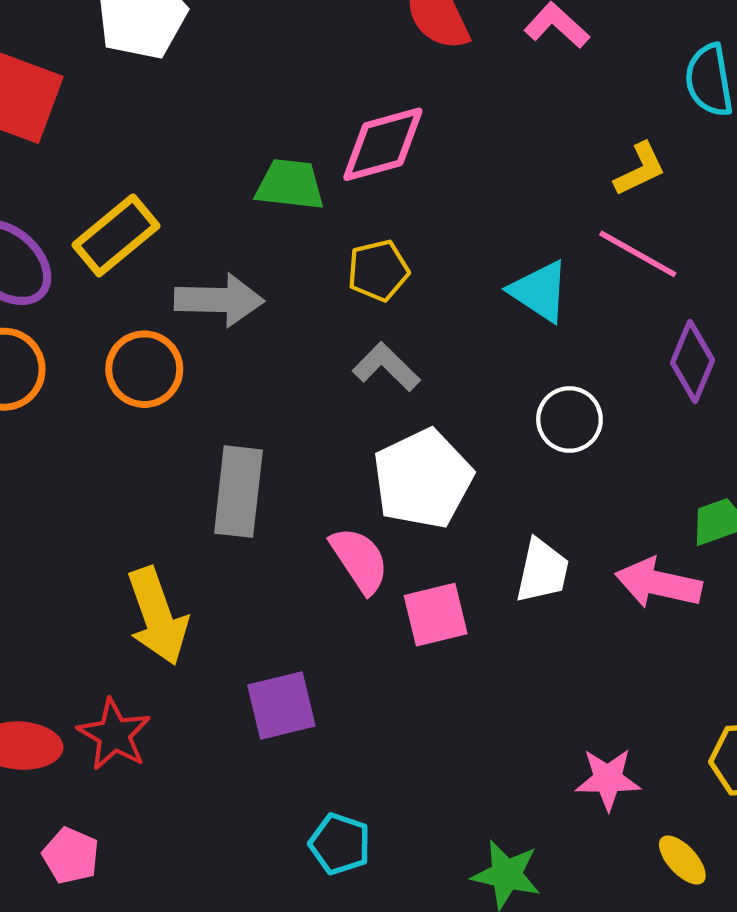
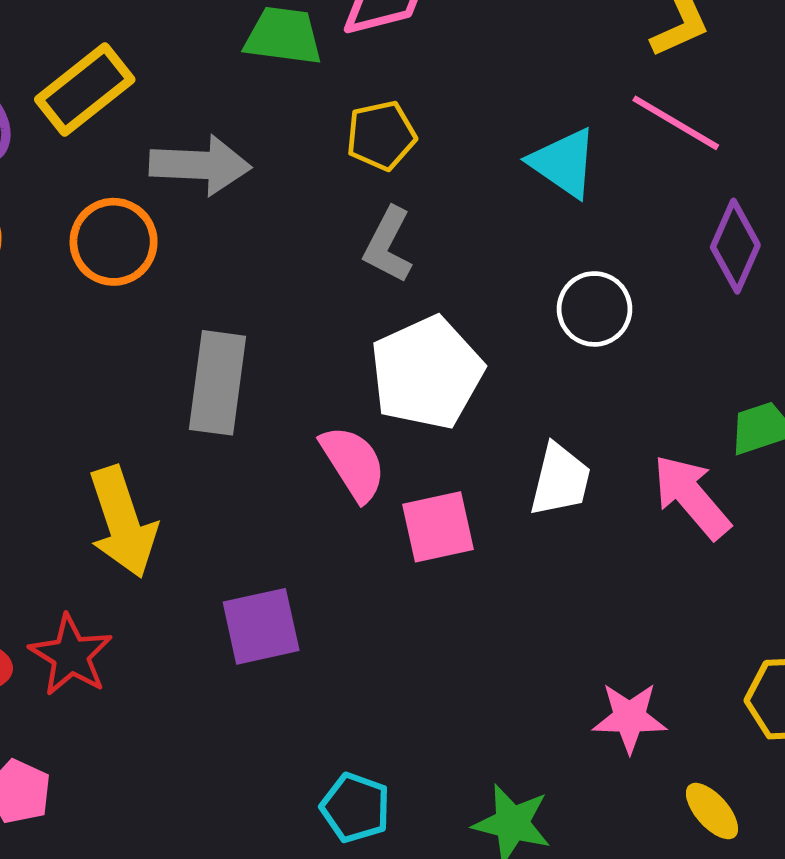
gray L-shape: (386, 367) -> (388, 245), turned -108
pink arrow: (658, 583) -> (691, 497), turned 36
cyan pentagon: (340, 844) -> (355, 808), moved

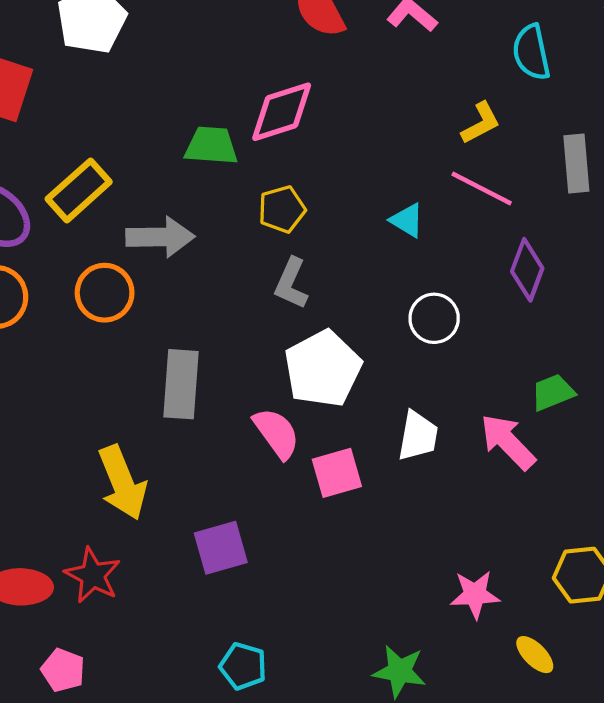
cyan triangle: (564, 163) -> (407, 220), size x0.7
cyan pentagon: (355, 808) -> (243, 666), moved

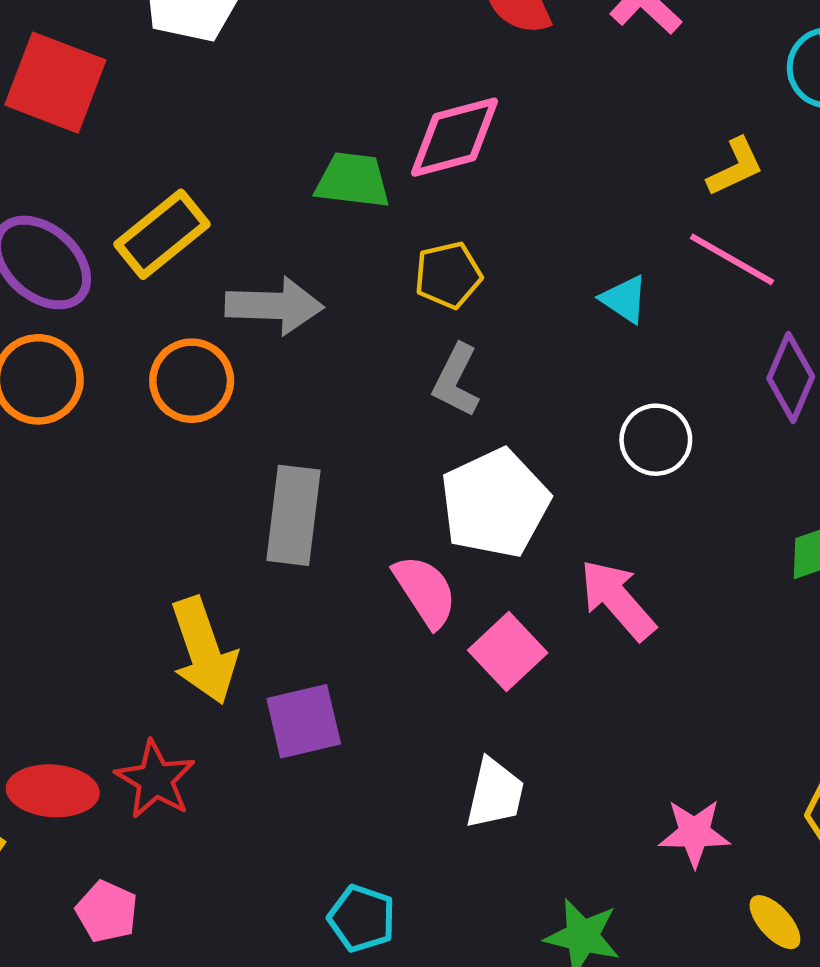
white trapezoid: (418, 436) -> (495, 794), moved
pink arrow: (508, 442) -> (618, 600), moved
pink square: (337, 473) -> (508, 652), turned -30
purple square: (221, 548) -> (304, 721), moved

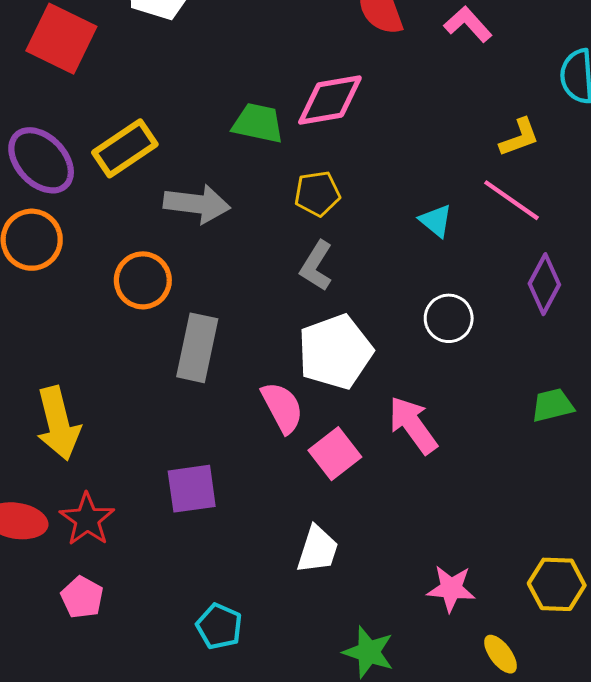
orange circle: (192, 381) -> (143, 280), moved
yellow arrow: (204, 651) -> (58, 423), moved
pink pentagon: (107, 912) -> (82, 597), moved

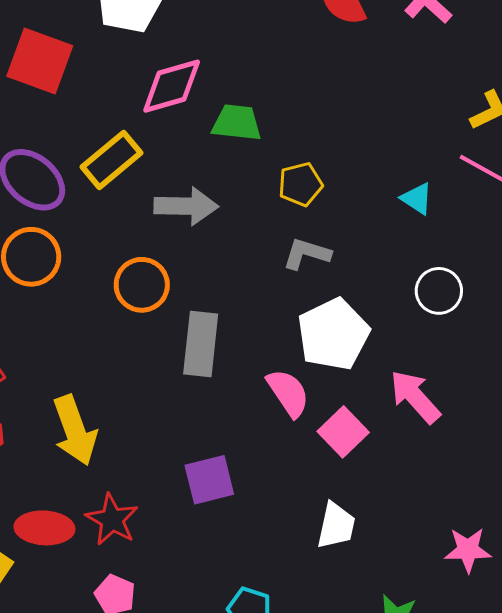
pink diamond: (330, 100) -> (172, 86), moved
gray L-shape: (316, 266) -> (307, 254), turned 81

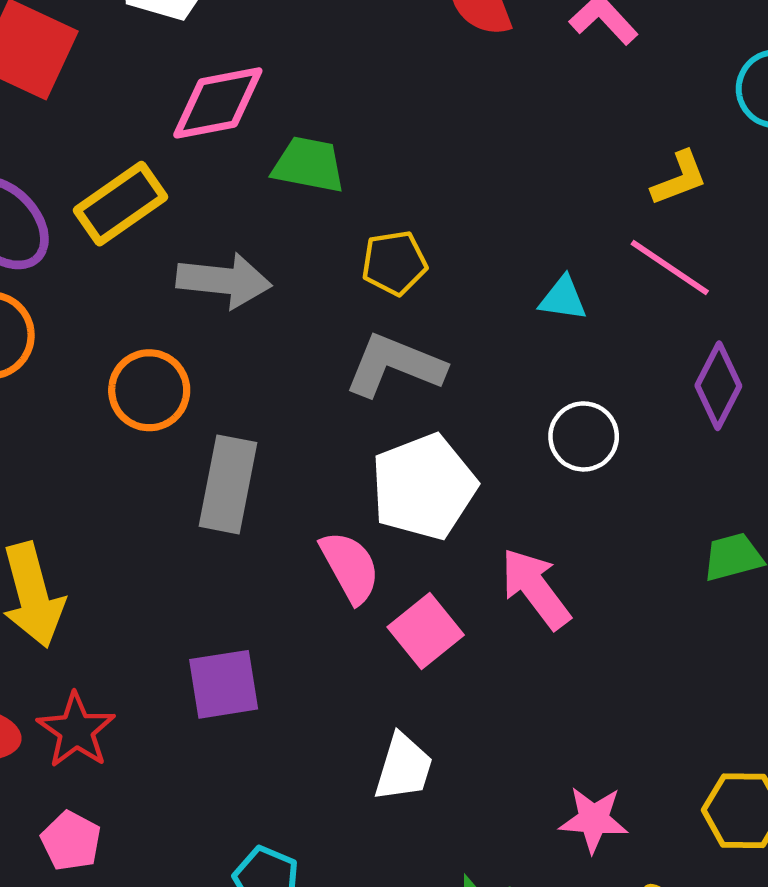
cyan triangle: (417, 199) -> (563, 298), turned -30
gray L-shape: (307, 254) -> (395, 365), size x1.4

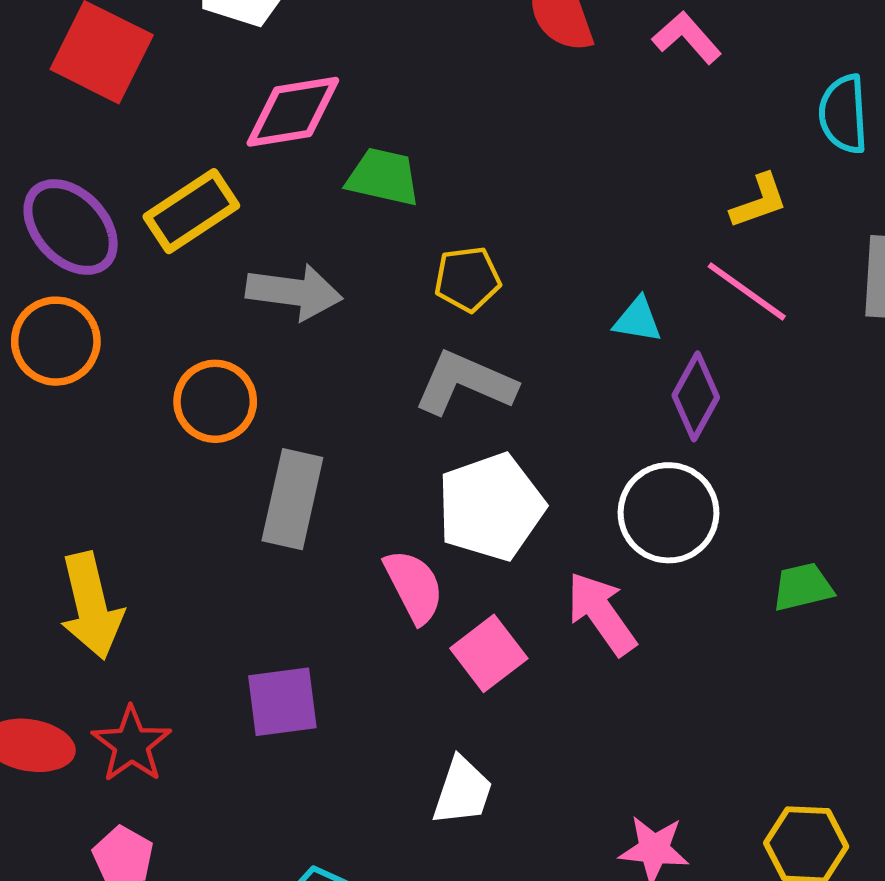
purple diamond: (718, 386) -> (696, 396), moved
white circle: (584, 436) -> (668, 513), moved, size x1.4

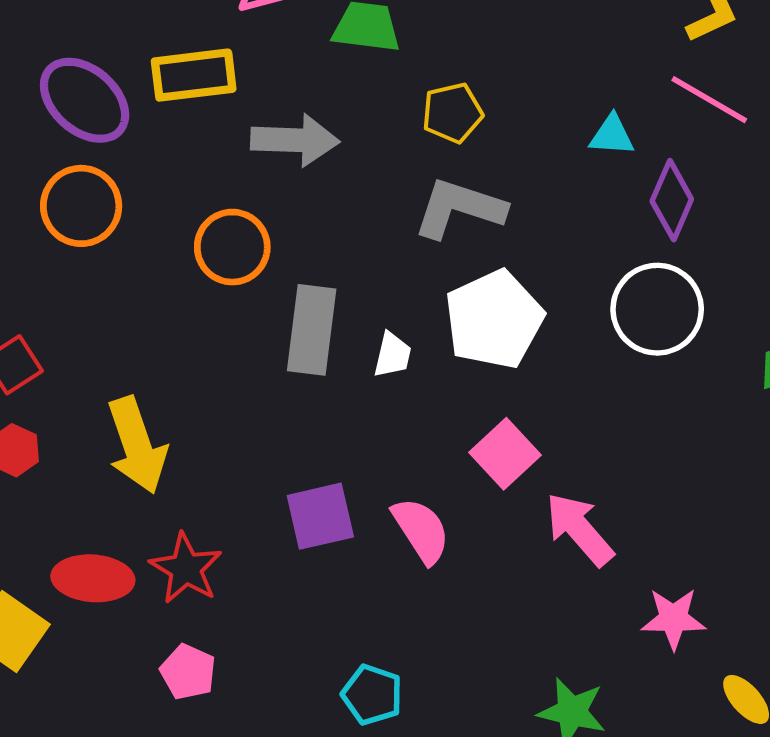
yellow rectangle: (191, 211) -> (194, 75), turned 32
pink semicircle: (414, 586) -> (421, 530), moved
pink arrow: (602, 613) -> (579, 529), moved
white trapezoid: (462, 791) -> (392, 355), moved, size x0.7

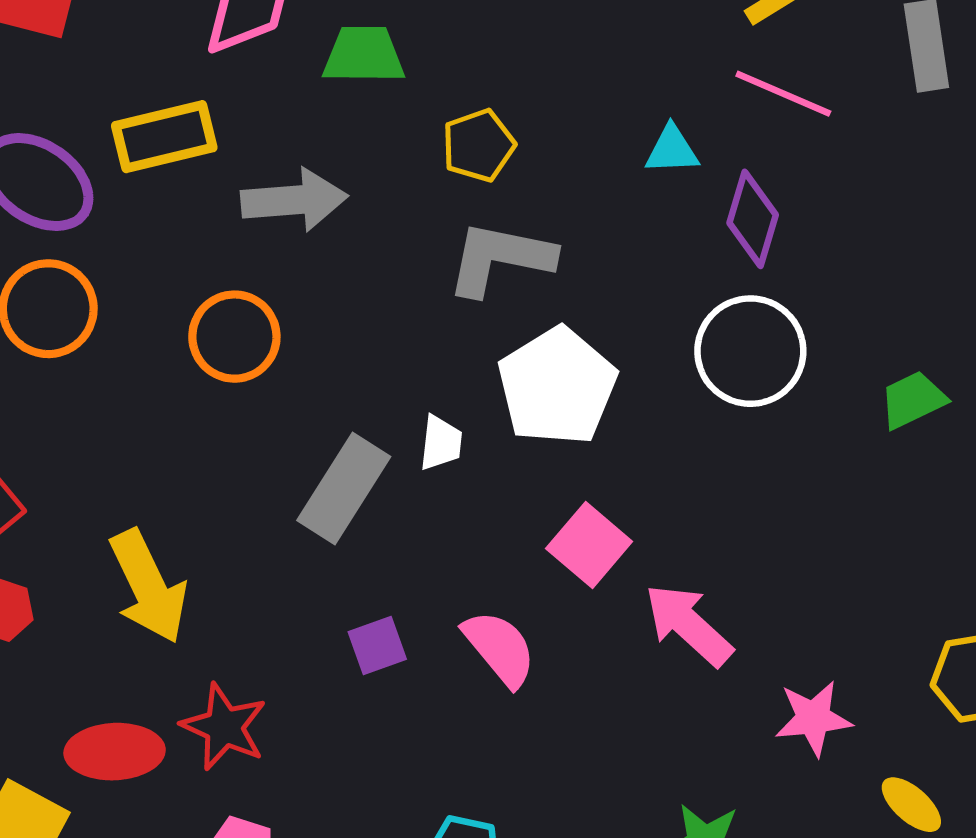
gray rectangle: (312, 330) -> (344, 488), moved, turned 32
purple square: (320, 516) -> (377, 646), size x0.7

